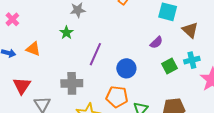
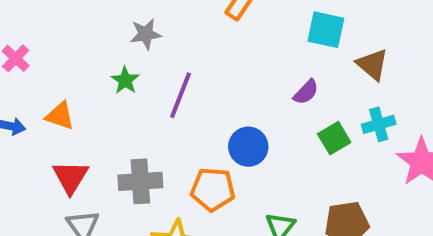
purple line: (95, 54) -> (180, 95), moved
red triangle: (22, 86) -> (70, 177), moved
orange pentagon: (117, 97) -> (213, 189), moved

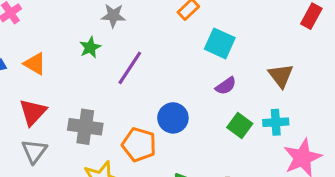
cyan square: (326, 30) -> (220, 43), moved
green square: (334, 138) -> (240, 125), turned -35

